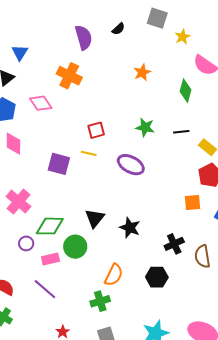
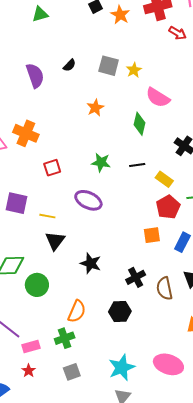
gray square: (157, 18) -> (109, 66), moved
orange cross: (69, 76) -> (26, 133), moved
yellow line: (89, 153) -> (47, 216), moved
black triangle: (95, 218) -> (55, 241), moved
pink rectangle: (50, 259) -> (31, 346), moved

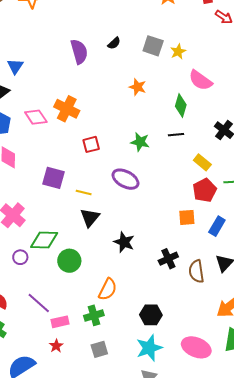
orange star: (95, 108) -> (138, 87), turned -30
black line: (137, 165) -> (176, 135), moved
black hexagon: (120, 311) -> (151, 315), moved

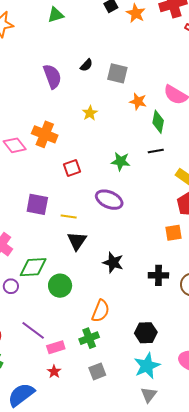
gray square: (153, 46) -> (117, 73), moved
yellow star: (178, 52) -> (90, 113), moved
orange star: (138, 87) -> (138, 101), moved
black cross: (168, 259) -> (158, 275), turned 30

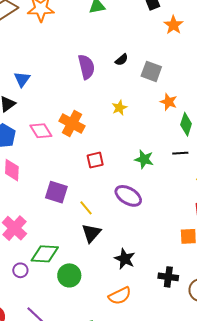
orange star: (136, 13) -> (173, 25), moved
yellow line: (69, 217) -> (86, 208), turned 35
orange semicircle: (101, 311) -> (120, 296), moved, turned 35

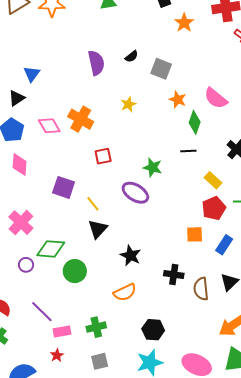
green star: (144, 159) -> (153, 167), moved

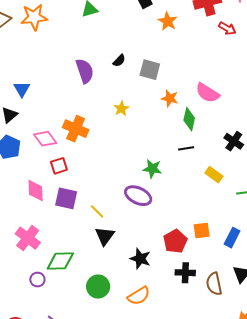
red square: (103, 156) -> (59, 166), moved
pink diamond: (20, 164) -> (36, 190), moved
red pentagon: (214, 208) -> (175, 241), moved
green circle: (75, 271) -> (98, 287), moved

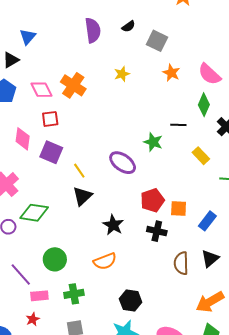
green diamond: (189, 119) -> (204, 105), moved
green star: (152, 169) -> (153, 142), moved
red pentagon: (175, 241) -> (152, 200), moved
black cross: (185, 273) -> (157, 231), moved
green circle: (98, 287) -> (55, 259), moved

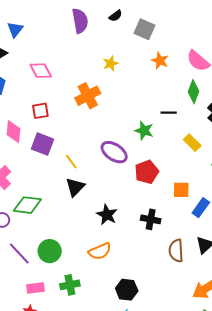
orange cross: (73, 85) -> (88, 96), moved, turned 30
pink diamond: (42, 90) -> (41, 71), moved
red pentagon: (152, 200) -> (147, 172), moved
orange square: (179, 208) -> (181, 190), moved
purple line: (21, 275) -> (19, 254), moved

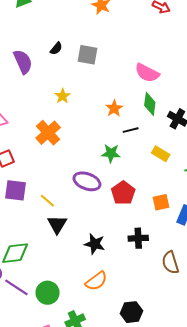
orange star: (160, 61) -> (114, 108), moved, turned 30
purple line: (19, 254) -> (16, 287), moved

